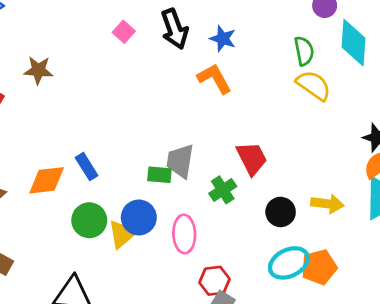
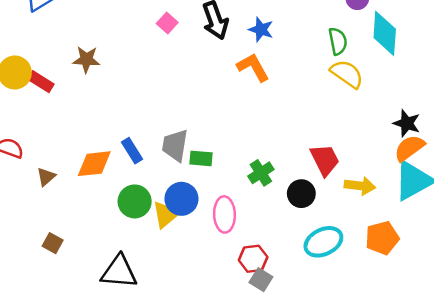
red trapezoid: (252, 158) -> (325, 160), moved
gray trapezoid: (180, 161) -> (175, 145), moved
black circle: (281, 212) -> (301, 194), moved
orange pentagon: (319, 267) -> (382, 238), moved

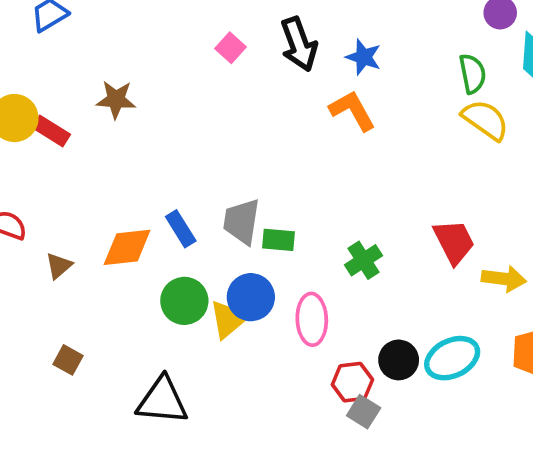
black circle: (301, 194) -> (399, 360), moved

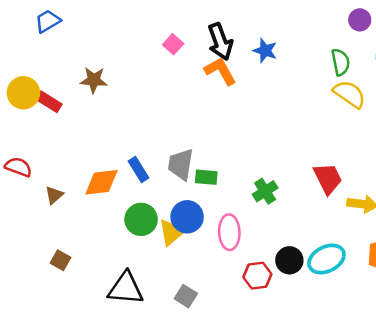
orange L-shape: (352, 111) -> (220, 71), moved
gray square: (364, 412) -> (186, 296), moved

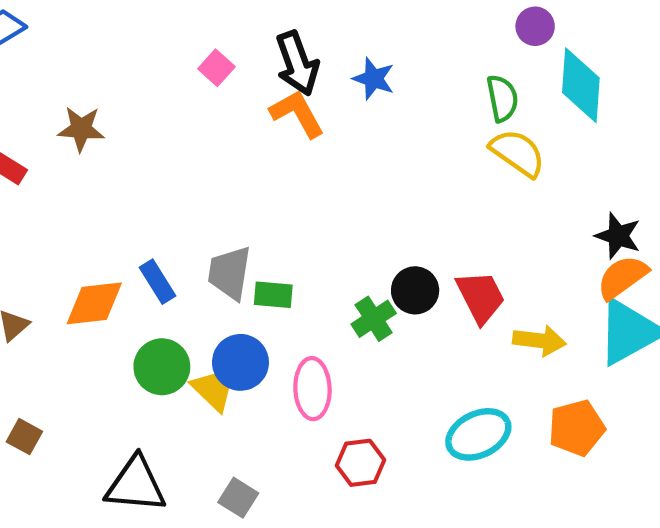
yellow triangle: (172, 232) -> (214, 389), turned -36
black circle: (289, 260) -> (415, 290), moved

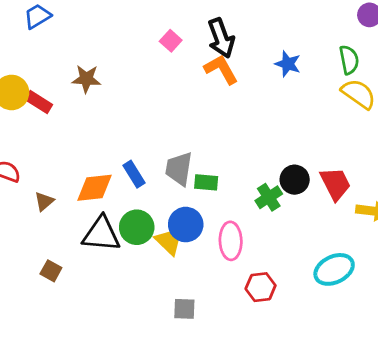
blue star: (374, 79) -> (288, 64), moved
black triangle: (136, 485) -> (101, 234), moved
gray square: (238, 498) -> (184, 309), turned -30

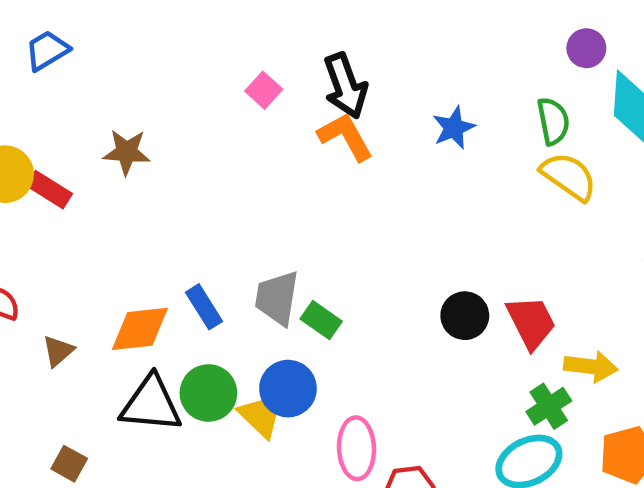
blue star: (288, 64) -> (454, 128), turned 30
green rectangle: (206, 182) -> (321, 320), turned 30
green cross: (269, 197) -> (549, 406), moved
pink ellipse: (231, 241) -> (357, 448), moved

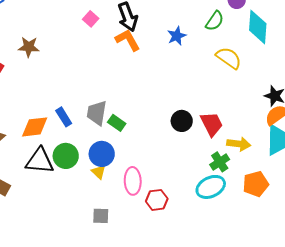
green semicircle: (553, 121) -> (215, 21), moved, turned 45
yellow triangle: (261, 415) -> (99, 172), moved, size x0.7

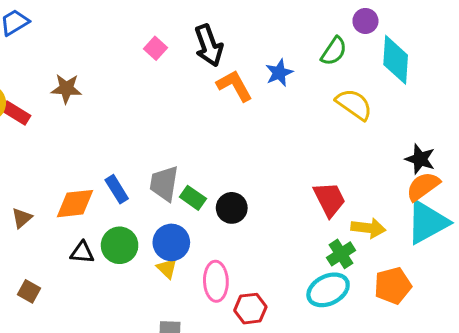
orange L-shape: (128, 40) -> (235, 86), moved
black circle: (182, 121) -> (232, 208), moved
black triangle: (40, 161) -> (82, 252), size x0.6

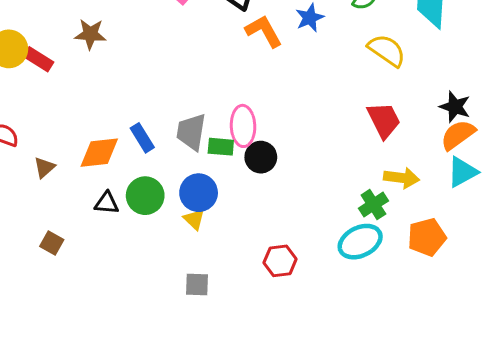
green rectangle: (193, 198) -> (221, 147), turned -30
red trapezoid: (329, 199) -> (384, 120), moved
cyan triangle: (427, 222) -> (462, 172), size x0.7
pink ellipse: (216, 281) -> (243, 126), moved

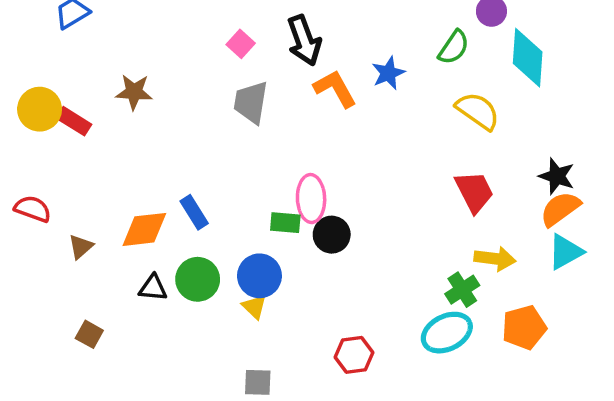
gray trapezoid: (191, 132) -> (251, 102), moved

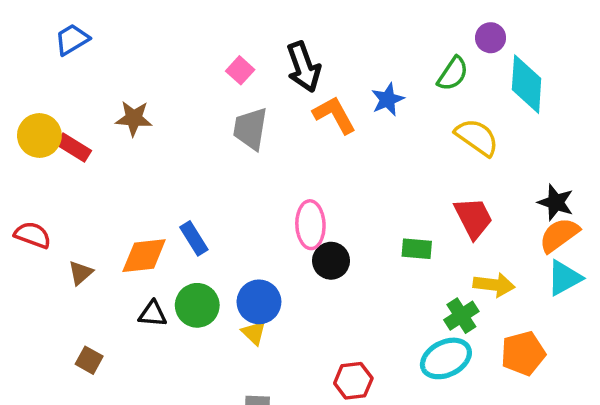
green rectangle: (285, 223) -> (417, 249), moved

